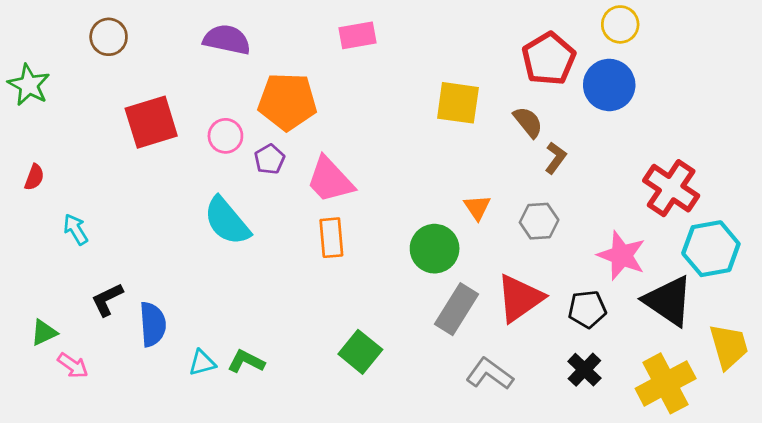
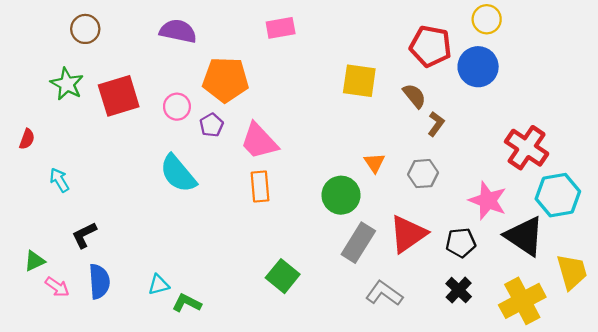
red pentagon: (549, 59) -> (431, 46), turned -30
green star: (29, 85) -> (67, 84), moved
blue semicircle: (153, 324) -> (99, 281), moved
green L-shape: (246, 361) -> (187, 303), moved

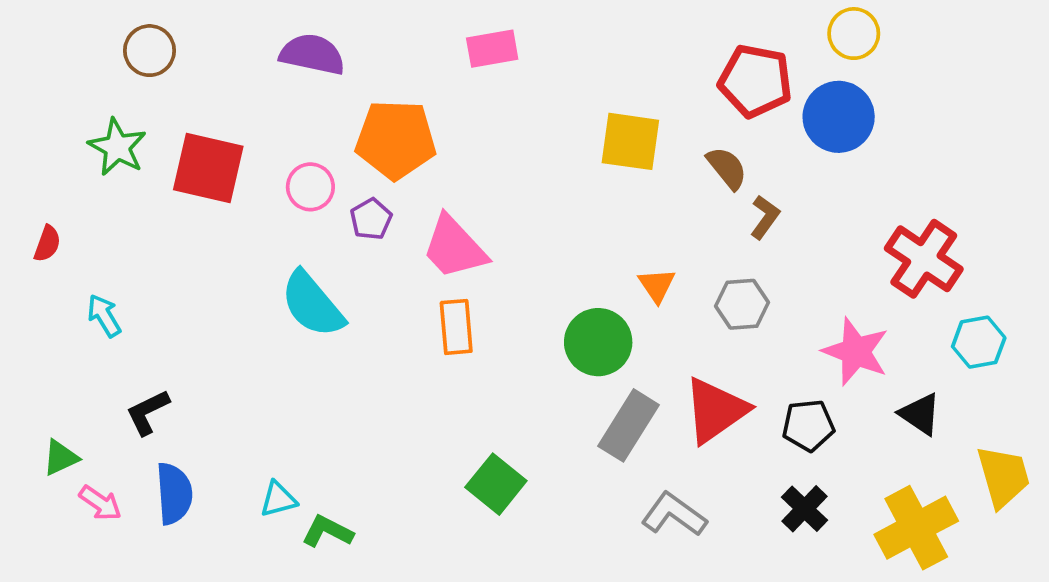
red square: (119, 96) -> (208, 168), turned 30
cyan hexagon: (558, 195) -> (979, 342), size x0.7
black triangle: (524, 236) -> (920, 414), size x0.6

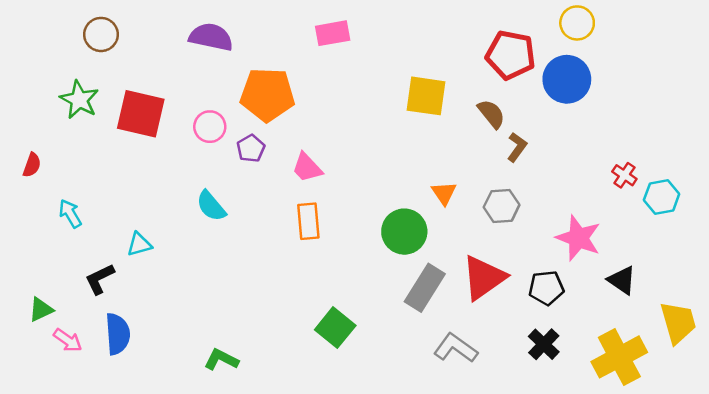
pink trapezoid: (454, 247) -> (307, 168), size x0.7
red cross: (924, 259) -> (624, 175), size x0.5
cyan semicircle: (312, 304) -> (211, 206), size x0.7
cyan hexagon: (979, 342) -> (662, 197), moved
cyan triangle: (278, 499) -> (139, 244), moved

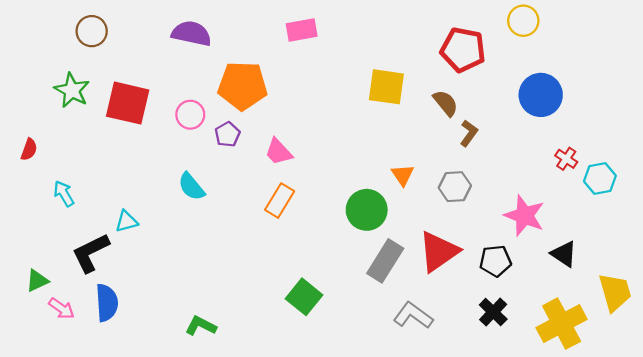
blue circle: (567, 79) -> (541, 95), moved
orange rectangle: (308, 221) -> (280, 201), turned 36
black L-shape: (100, 279) -> (91, 253), size x1.4

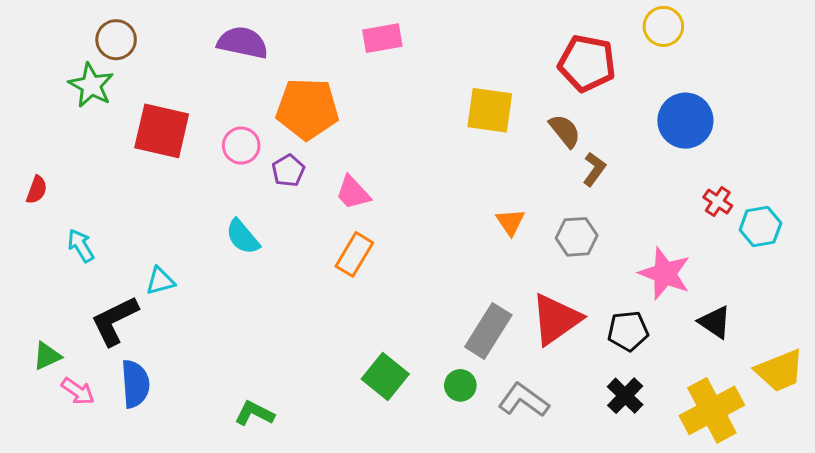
green star: (72, 90) -> (91, 85), moved
green circle: (367, 210) -> (460, 385), moved, size x0.6
yellow trapezoid: (615, 292) -> (780, 371), turned 84

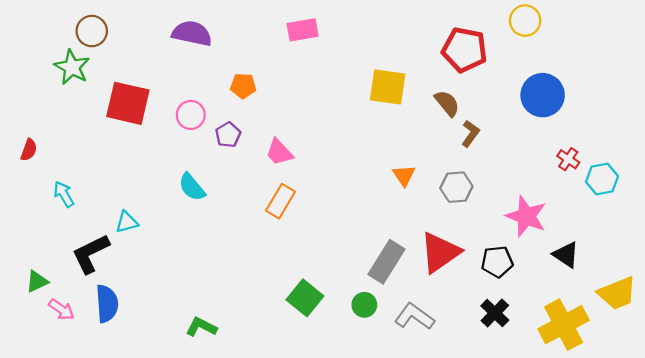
orange pentagon: (307, 109) -> (243, 86), size x0.5

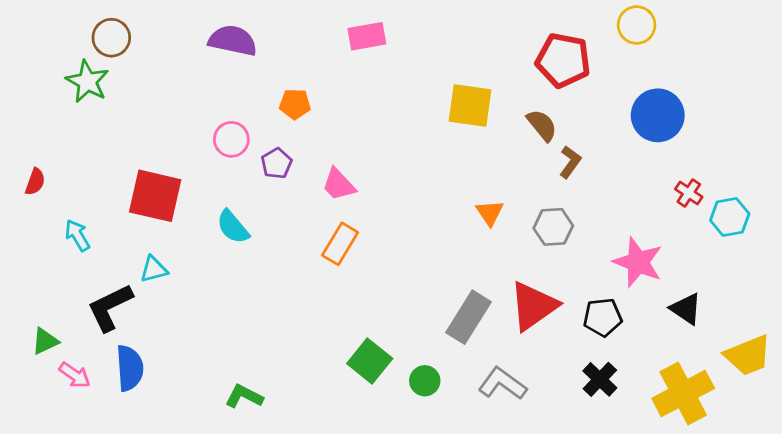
red square: (128, 103) -> (155, 196), moved
green circle: (364, 305) -> (425, 381), moved

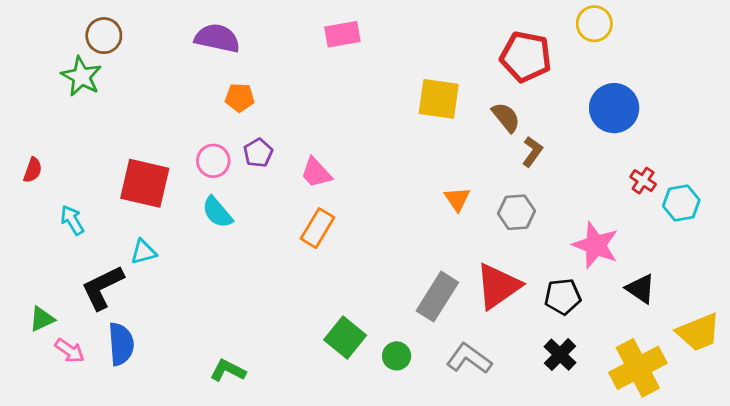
orange pentagon: (295, 104) -> (240, 98), moved
pink circle: (231, 139) -> (213, 161), moved

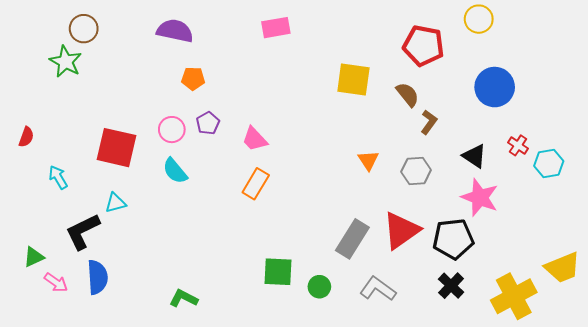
black triangle: (640, 289) -> (474, 156), moved
black pentagon: (563, 297) -> (453, 239), size x1.4
green square: (345, 337) -> (278, 272), turned -36

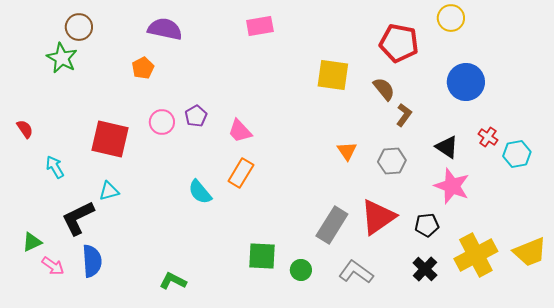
orange pentagon: (193, 79) -> (143, 68), moved, turned -30
red semicircle: (26, 137) -> (25, 129), turned -54
cyan semicircle: (175, 171) -> (200, 192), moved
black pentagon: (453, 239) -> (427, 225), size x0.6
yellow cross: (514, 296) -> (476, 255), moved

